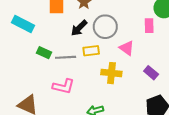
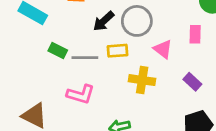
pink rectangle: (149, 26) -> (195, 34), moved

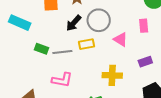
yellow cross: (142, 80) -> (112, 75), moved
purple rectangle: (192, 82) -> (145, 62), turned -56

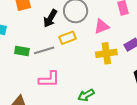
pink triangle: (121, 39) -> (102, 26), turned -42
yellow cross: (112, 75) -> (106, 53), moved

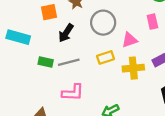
black arrow: (50, 18) -> (66, 33), moved
yellow rectangle: (67, 38) -> (106, 57), moved

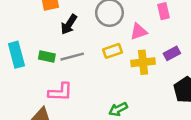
cyan rectangle: (18, 37) -> (16, 55), moved, turned 60
pink L-shape: (73, 93) -> (60, 92), moved

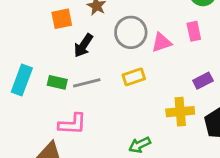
pink triangle: (139, 32) -> (162, 42), moved
cyan rectangle: (16, 55) -> (22, 80), turned 35
yellow cross: (143, 62) -> (180, 112), moved

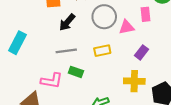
pink rectangle: (194, 31) -> (145, 14), moved
purple rectangle: (203, 81) -> (142, 52), moved, turned -32
green rectangle: (57, 82) -> (76, 72), moved

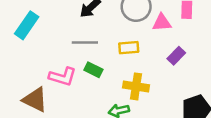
yellow cross: (134, 81) -> (136, 86), moved

